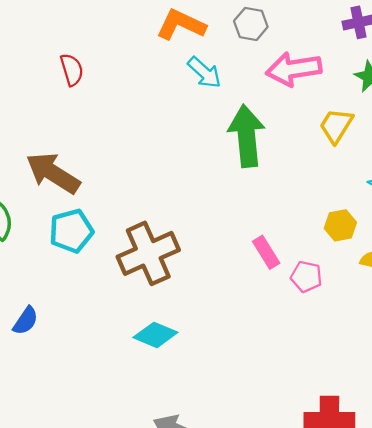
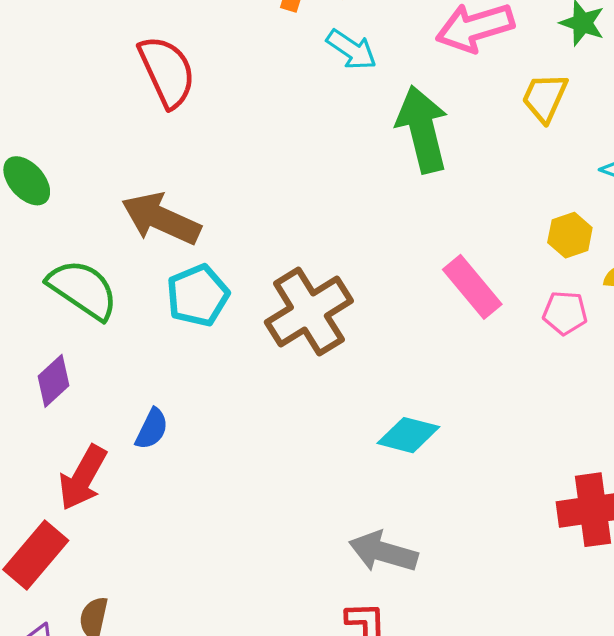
red semicircle: (72, 70) -> (167, 72), size x1.6
pink rectangle: (266, 252) -> (472, 287), size x1.4
pink pentagon: (306, 277) -> (565, 313), moved
cyan diamond: (155, 335) -> (408, 435), moved

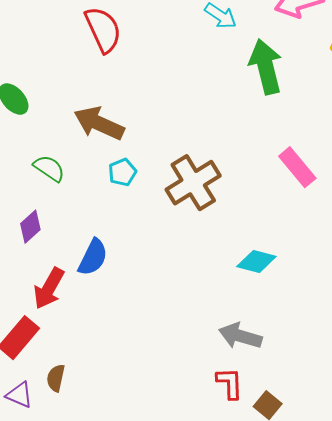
green semicircle: (83, 289) -> (49, 168), size x0.7
cyan pentagon: (198, 295) -> (122, 172), size x0.7
blue semicircle: (152, 429) -> (93, 257), size x1.4

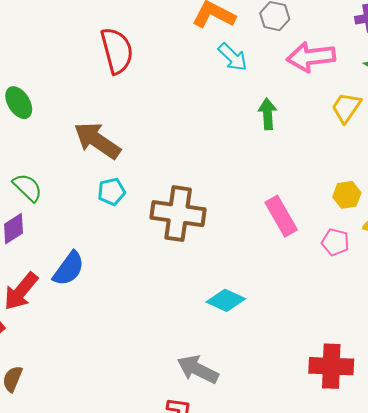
green arrow: (266, 67) -> (268, 114), size x0.6
green semicircle: (49, 168) -> (28, 187), moved
brown cross: (193, 183) -> (178, 214), turned 30

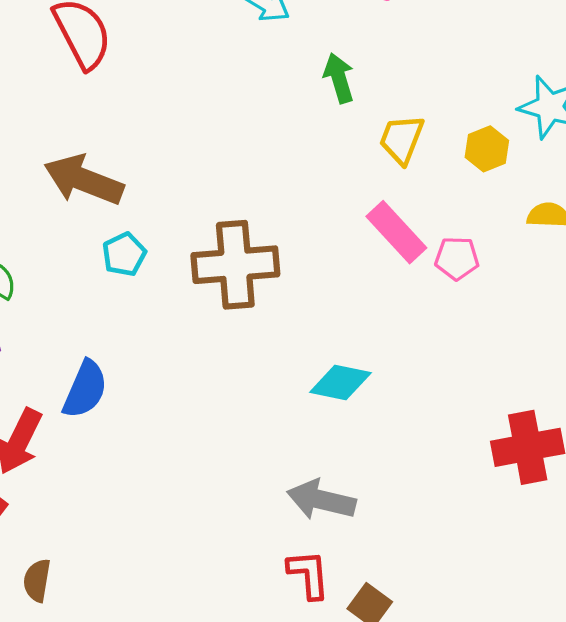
yellow trapezoid: (346, 108) -> (402, 139), moved
yellow hexagon: (347, 195) -> (487, 149), moved
pink pentagon: (335, 242) -> (457, 258), moved

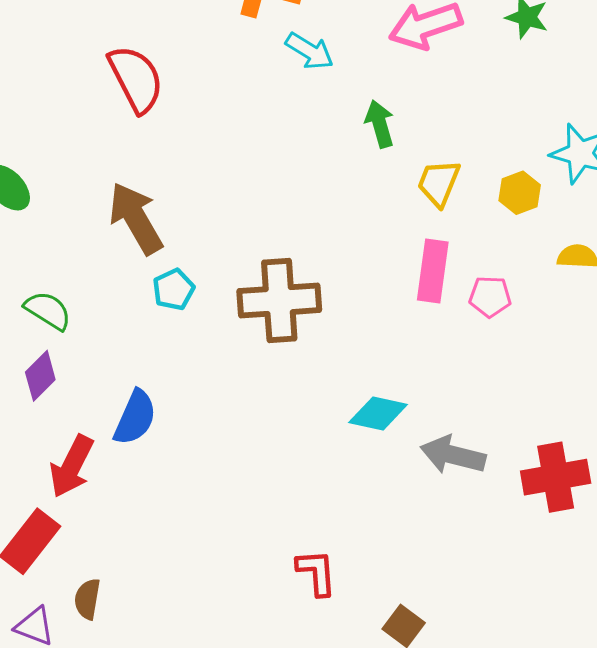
brown arrow: (84, 180) -> (136, 218), turned 38
pink rectangle: (396, 232) -> (433, 271), turned 50
gray arrow: (321, 500) -> (453, 455), moved
red L-shape: (309, 574) -> (316, 572), moved

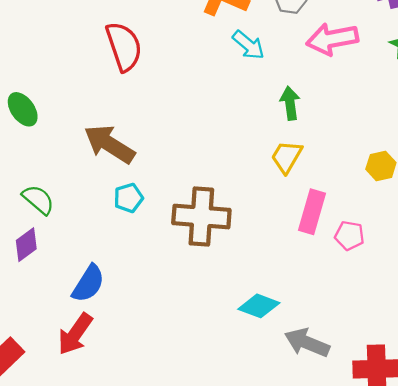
yellow trapezoid: (439, 183) -> (287, 157), moved
brown arrow: (136, 218) -> (109, 144), turned -36
red arrow: (72, 466) -> (75, 334), moved

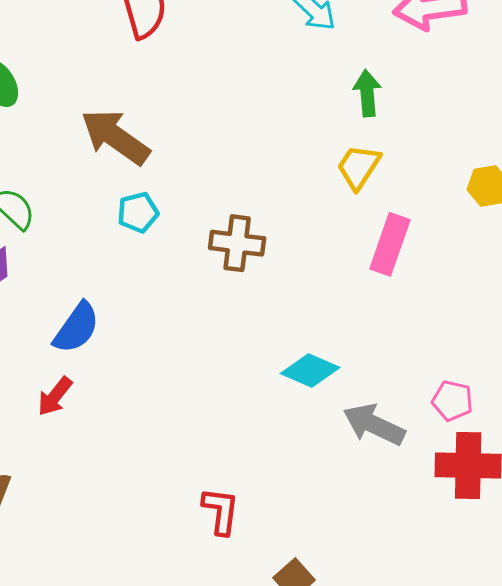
brown cross: (201, 217) -> (237, 243), size x0.7
pink pentagon: (349, 236) -> (452, 401), moved
red arrow: (75, 334) -> (55, 396), size x0.7

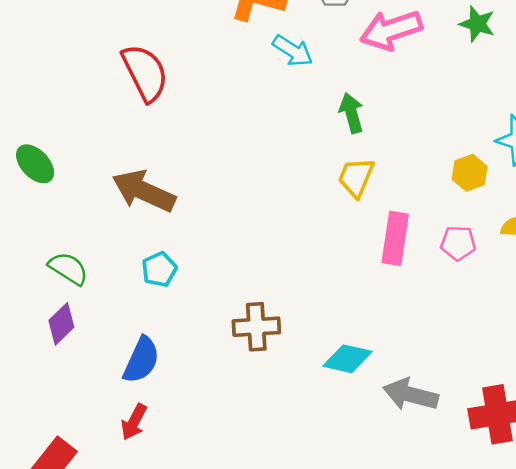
cyan pentagon: (138, 212) -> (159, 269), moved
brown cross: (237, 243) -> (256, 327), moved
pink pentagon: (452, 401) -> (458, 243), moved

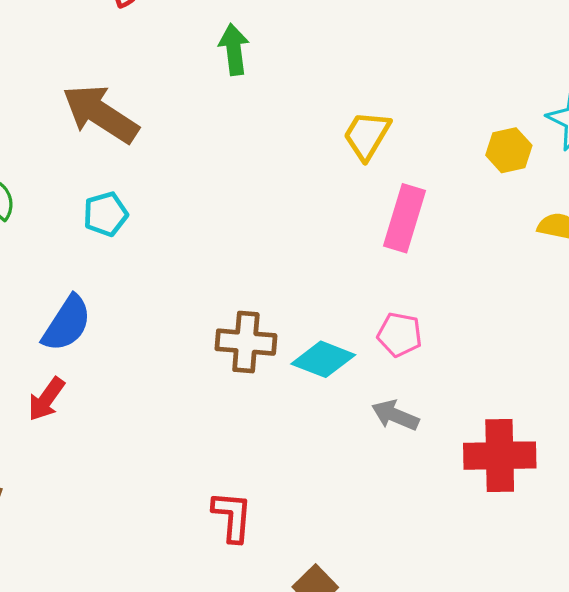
green arrow: (351, 113) -> (234, 49), moved
pink pentagon: (458, 243) -> (400, 335), moved
brown cross: (256, 327) -> (246, 342), moved
gray arrow: (411, 395) -> (395, 415), size x0.7

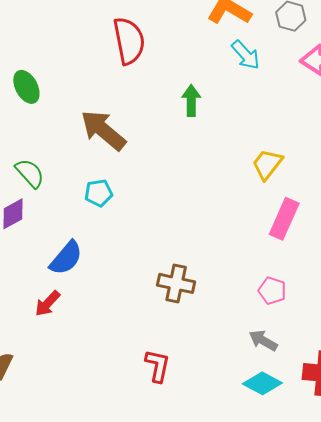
cyan diamond: (323, 359) -> (262, 383), moved
red L-shape: (232, 516) -> (157, 366), moved

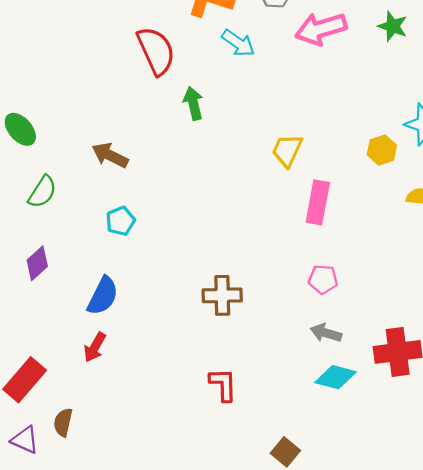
red semicircle: (129, 41) -> (156, 51), moved
brown arrow: (103, 130) -> (110, 155), size x0.7
green semicircle: (30, 173) -> (42, 192), moved, turned 88

